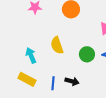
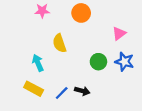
yellow semicircle: (57, 45) -> (59, 43), moved
blue line: (53, 83) -> (62, 93), turned 40

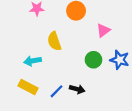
pink triangle: (119, 34) -> (103, 30), moved
cyan arrow: (38, 63) -> (32, 61), turned -77

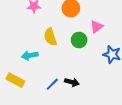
green circle: (93, 60) -> (79, 40), moved
yellow rectangle: (28, 87) -> (15, 80), moved

